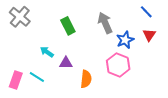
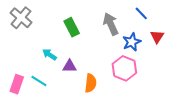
blue line: (146, 12) -> (141, 13), moved

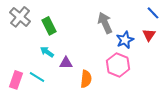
blue line: (141, 13) -> (153, 13), moved
green rectangle: (72, 27) -> (49, 26), moved

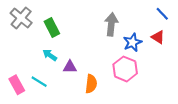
gray arrow: (105, 23) -> (111, 24), turned 30
red triangle: (149, 35) -> (158, 37), turned -32
pink rectangle: (16, 80) -> (17, 85), turned -48

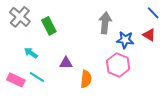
blue star: (133, 42) -> (125, 40), turned 30
cyan arrow: (50, 55) -> (31, 53), moved
pink rectangle: (17, 85) -> (16, 80), turned -36

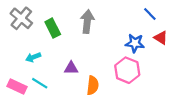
blue line: (153, 13) -> (150, 14), moved
gray arrow: (105, 23) -> (87, 22), moved
cyan arrow: (31, 53) -> (33, 57), turned -56

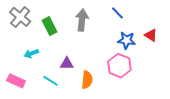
blue line: (150, 14) -> (117, 13), moved
cyan line: (40, 83) -> (51, 81), moved

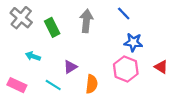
red triangle: (151, 35) -> (161, 67), moved
cyan arrow: (31, 53) -> (33, 56), turned 40
purple triangle: (67, 64) -> (70, 67), turned -32

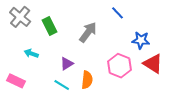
gray arrow: (86, 21) -> (88, 32), moved, turned 30
blue star: (133, 42) -> (141, 40), moved
red triangle: (161, 67) -> (153, 64), size x1.5
cyan line: (53, 85) -> (62, 85), moved

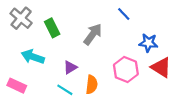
cyan arrow: (31, 53) -> (33, 57), size x1.5

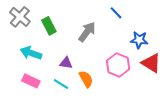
purple triangle: (70, 67) -> (66, 63), turned 40
orange semicircle: (92, 85) -> (86, 79), turned -36
pink rectangle: (17, 86) -> (31, 81), moved

